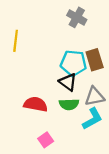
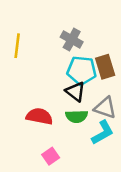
gray cross: (77, 17) -> (72, 39), moved
gray triangle: (95, 96) -> (105, 108), turned 30

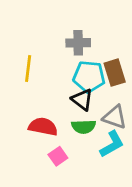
gray cross: (72, 39) -> (78, 43), turned -30
yellow line: (17, 46) -> (28, 69), moved
pink square: (51, 156) -> (58, 156), moved

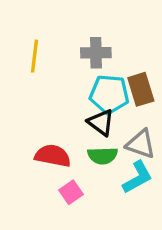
yellow line: (28, 69) -> (35, 56), moved

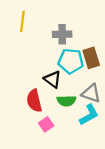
yellow line: (35, 56) -> (22, 21), moved
black triangle: (101, 122) -> (52, 79), moved
red semicircle: (53, 156) -> (34, 101), turned -115

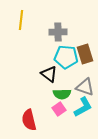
red semicircle: (34, 101) -> (29, 120), moved
pink square: (46, 124) -> (59, 109), moved

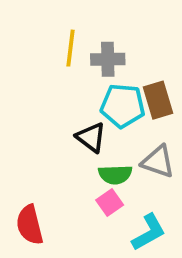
yellow line: (21, 20) -> (71, 48), moved
cyan L-shape: (83, 107) -> (149, 232), moved
red semicircle: (29, 120) -> (30, 225), moved

